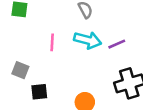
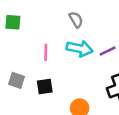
black square: (39, 92) -> (45, 86), moved

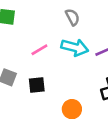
pink line: (46, 52) -> (39, 50), turned 56

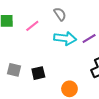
pink line: (39, 50) -> (32, 26), moved

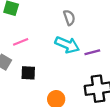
pink line: (32, 26) -> (21, 42), moved

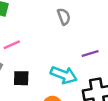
cyan arrow: (67, 45) -> (64, 75), moved

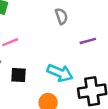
purple line: (90, 53) -> (88, 41), moved

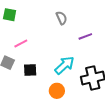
cyan arrow: (60, 73) -> (64, 65), turned -60

